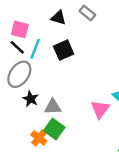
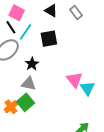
black star: (31, 99) -> (32, 64), moved
pink triangle: (100, 109) -> (74, 80), moved, turned -30

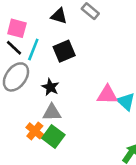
pink triangle: (74, 80) -> (107, 95), turned -36
orange cross: (11, 107) -> (35, 131), moved

